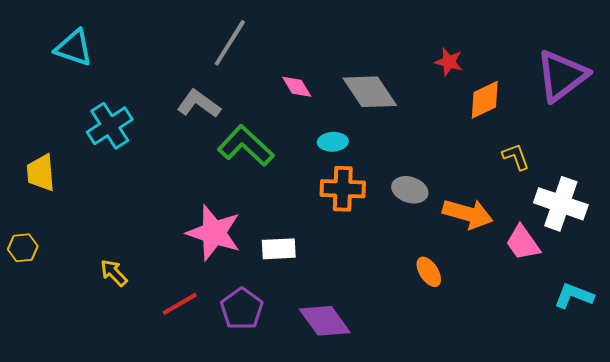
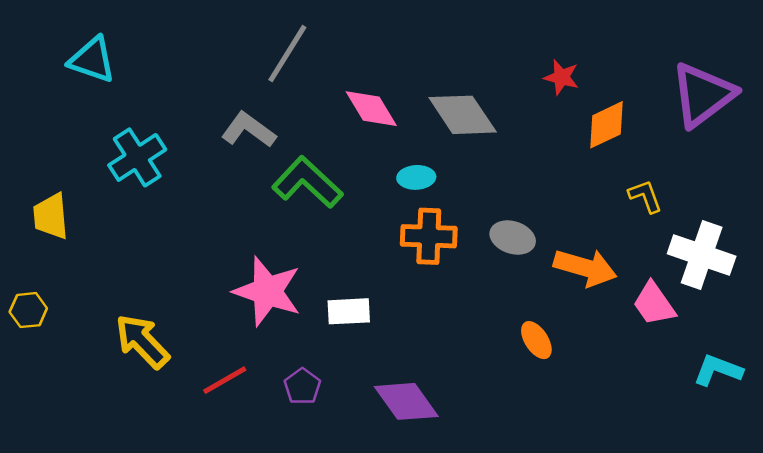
pink diamond: (297, 87) -> (371, 109), size x1.4
yellow arrow: (114, 273) -> (142, 341), size x1.6
purple pentagon: (242, 309) -> (302, 386), size x0.7

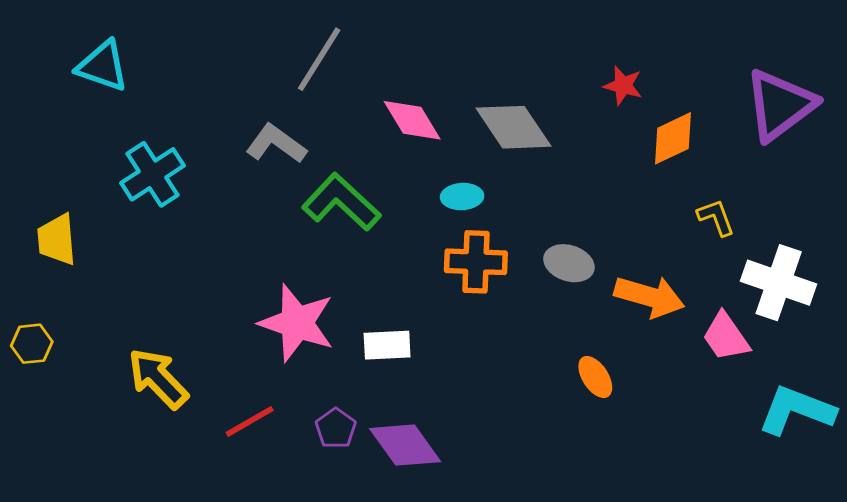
cyan L-shape: (718, 370) -> (797, 410), size x1.4
purple diamond: (406, 401) -> (405, 445), moved

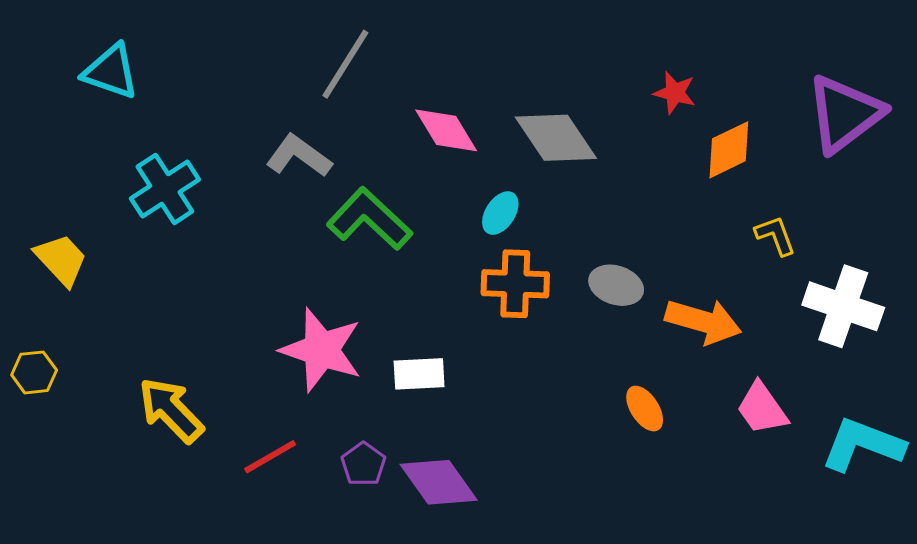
cyan ellipse: (462, 197) -> (500, 213), turned -54
yellow trapezoid: (57, 240) -> (61, 260), turned 142
pink trapezoid: (726, 337) -> (762, 409), moved

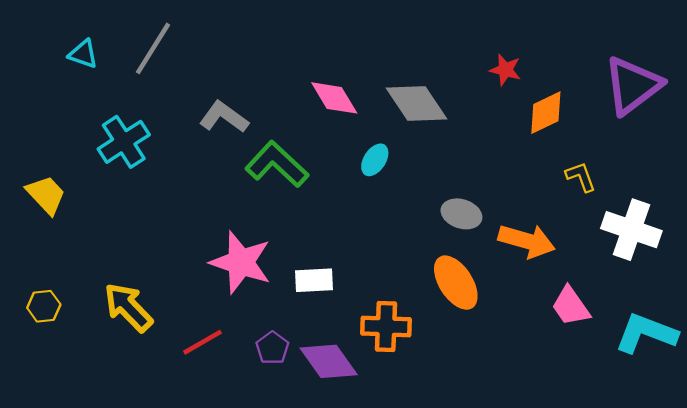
gray line: (345, 64) -> (153, 48), moved
cyan triangle: (111, 72) -> (83, 54), size x0.7
orange cross: (515, 284) -> (386, 326), moved
yellow hexagon: (34, 372) -> (44, 306), moved
orange ellipse: (645, 409) -> (456, 283), moved, size x1.6

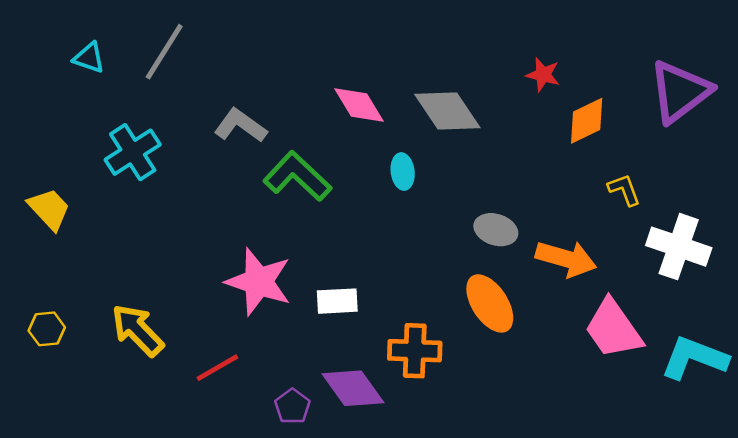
cyan ellipse: (375, 160) -> (403, 172), turned -40
pink trapezoid: (571, 306) -> (613, 329), size x1.4
purple pentagon: (272, 348) -> (292, 406), moved

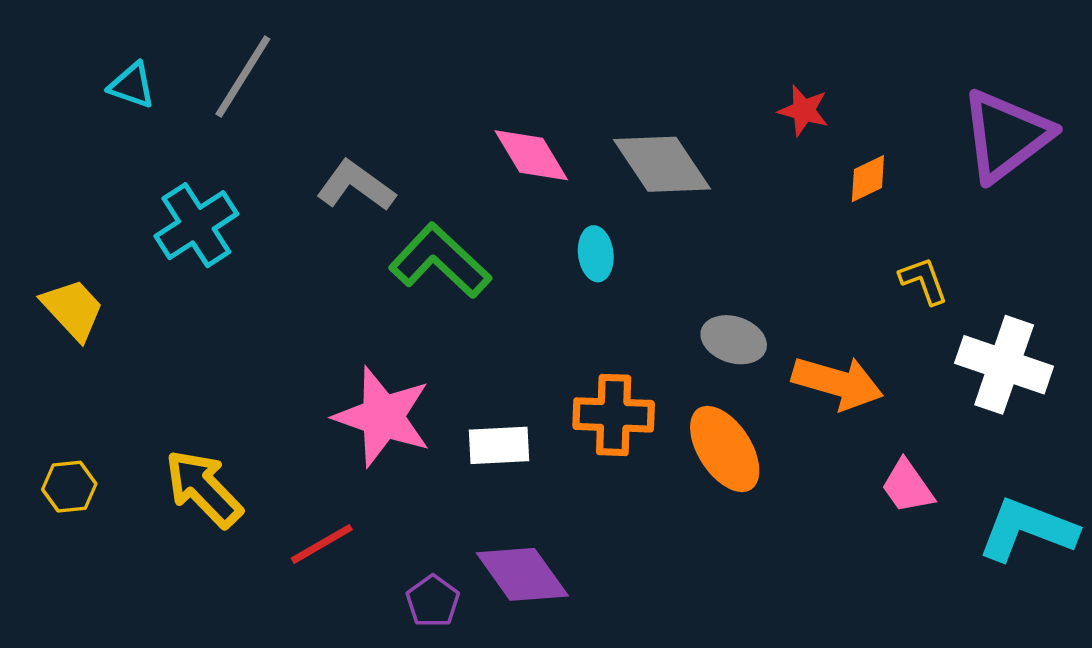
orange diamond: (587, 121) -> (868, 179), size x0.7
pink trapezoid: (613, 329) -> (907, 487), size x0.6
orange cross: (415, 351) -> (614, 415), moved

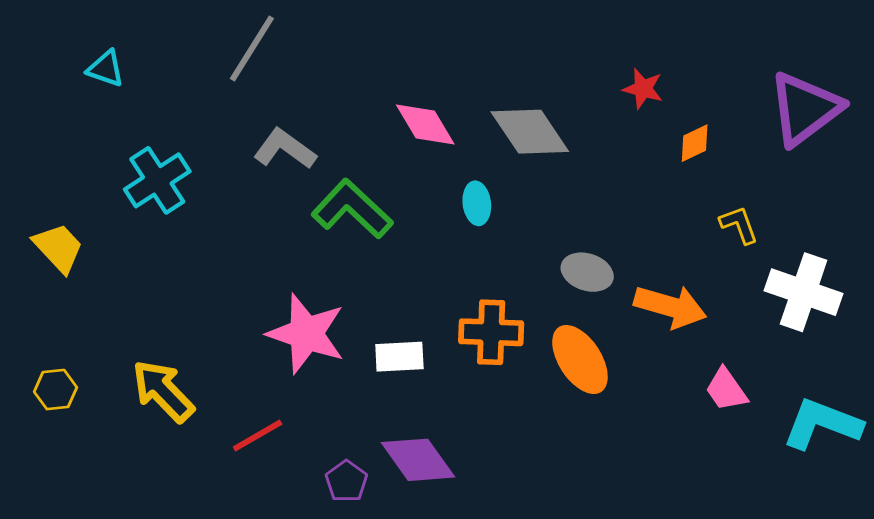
gray line: (243, 76) -> (252, 49), moved

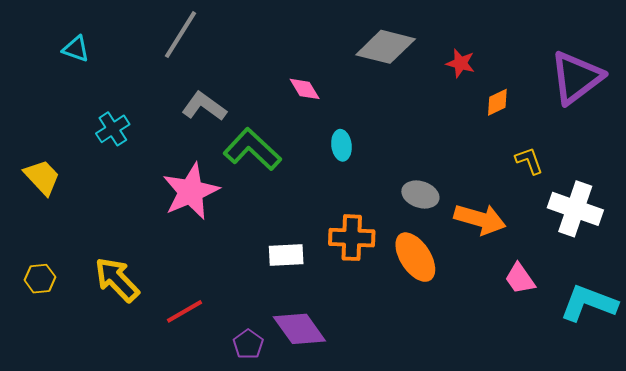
pink diamond: (425, 124) -> (305, 89), size x0.7
gray diamond: (530, 132) -> (386, 47), moved, turned -42
cyan cross: (157, 180) -> (113, 129), size x0.7
pink star: (306, 334) -> (191, 191), moved, turned 30

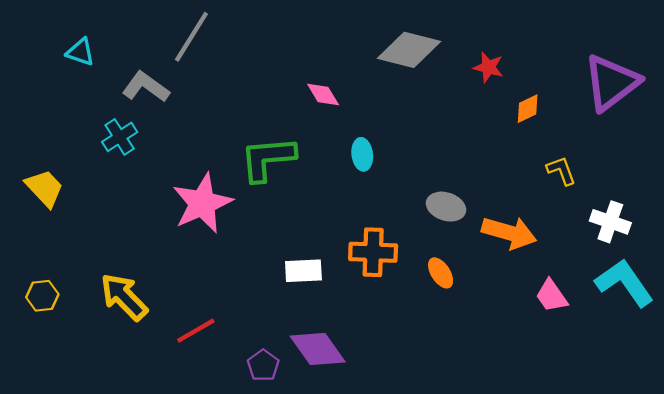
gray L-shape: (204, 106) -> (146, 87), moved
green L-shape: (252, 149) -> (268, 159), turned -48
white cross: (575, 209) -> (610, 222), size x0.7
orange ellipse: (415, 257) -> (441, 273), size x0.6
cyan L-shape: (589, 303) -> (624, 283), moved, turned 34

